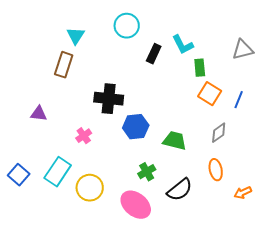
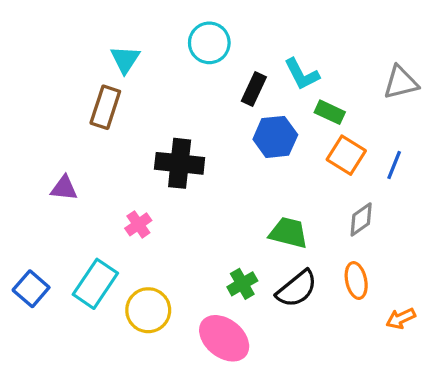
green rectangle: (200, 68) -> (330, 112), turned -60
blue hexagon: (136, 127) -> (275, 137), moved
black semicircle: (180, 190) -> (297, 289), moved

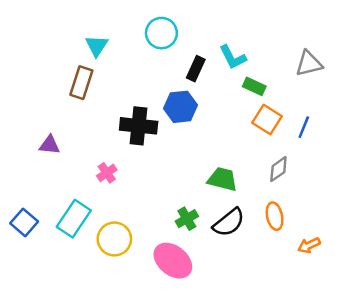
blue hexagon: (275, 137) -> (181, 107), moved

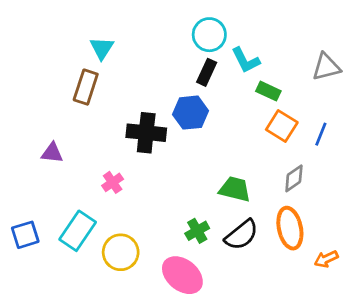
cyan circle: (161, 33) -> (209, 35), moved
orange ellipse: (275, 216) -> (290, 228), size x1.4
blue square: (24, 222) -> (25, 235), turned 32

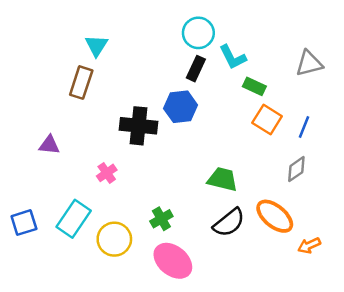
gray diamond: (294, 178) -> (296, 169), moved
orange ellipse: (290, 228) -> (275, 216), turned -39
green cross: (197, 231) -> (161, 219), moved

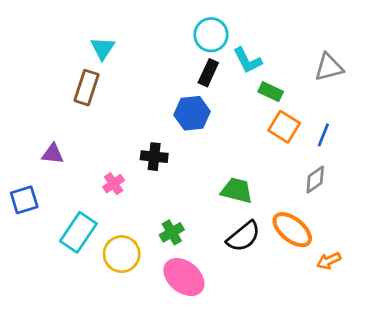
black cross: (139, 126) -> (154, 157), moved, size x0.7
blue square: (24, 223) -> (24, 200), moved

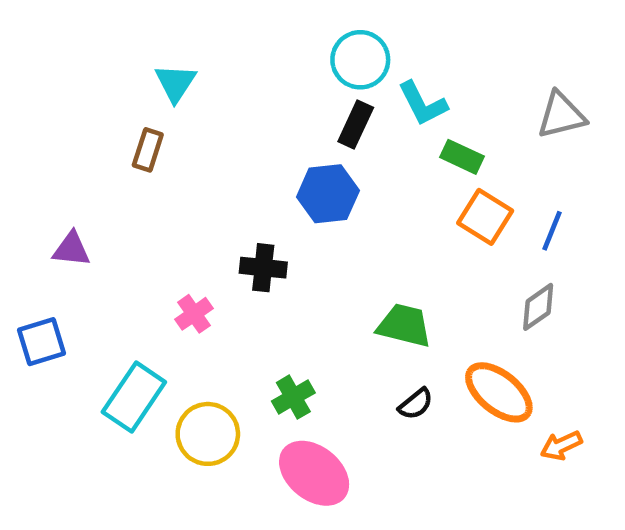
brown rectangle: (86, 88) -> (148, 150), size x0.7
purple triangle: (53, 154) -> (72, 249), moved
black semicircle: (243, 236) -> (416, 404), size x0.6

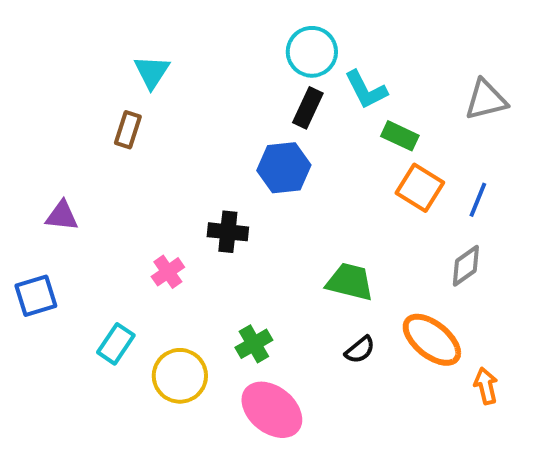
cyan rectangle: (134, 397) -> (116, 344), size x0.7
orange arrow: (561, 446) -> (486, 386), turned 102

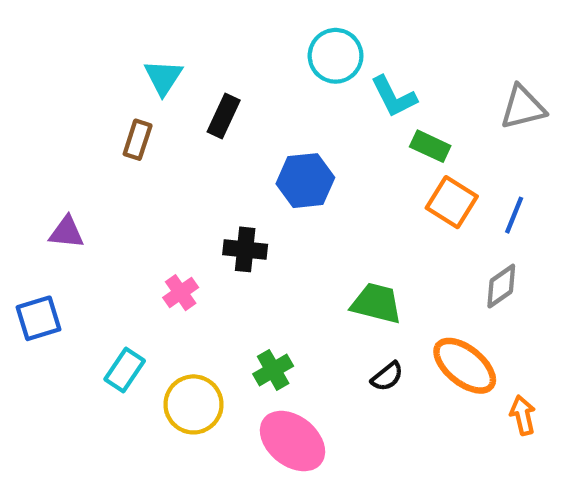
black rectangle: (308, 108) -> (224, 116), moved

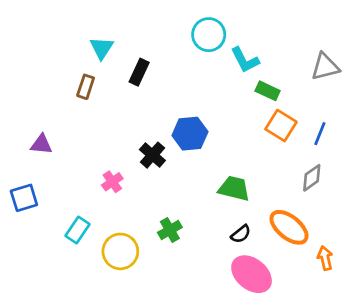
blue hexagon: (305, 181) -> (190, 134), moved
black cross: (245, 249) -> (152, 155), turned 35
pink ellipse: (292, 441) -> (252, 274), moved

